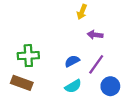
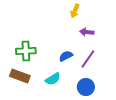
cyan semicircle: (73, 86) -> (53, 79), moved
blue circle: (110, 86) -> (86, 87), moved

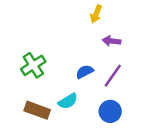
green cross: (26, 51) -> (33, 65), turned -30
brown rectangle: (20, 76) -> (37, 110), moved

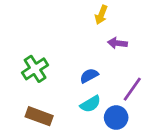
purple line: (113, 76) -> (132, 89), moved
cyan semicircle: (68, 101) -> (90, 104), moved

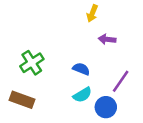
blue semicircle: (89, 76) -> (81, 69), turned 49
brown rectangle: (39, 116) -> (22, 100), moved

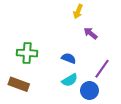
purple arrow: (107, 39) -> (91, 33), turned 32
green cross: (32, 63) -> (27, 53), turned 36

